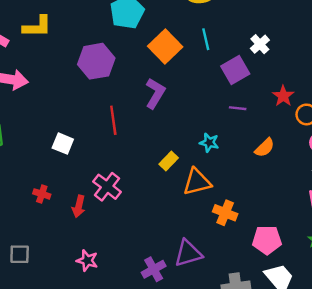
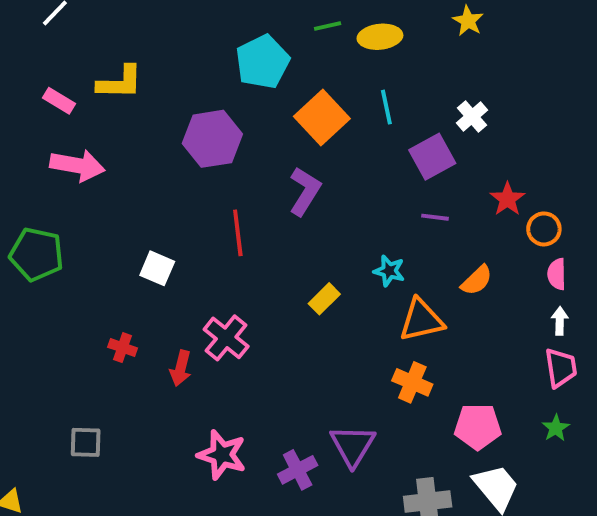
orange triangle: (197, 182) -> (421, 320), moved
purple triangle: (188, 253) -> (353, 446), turned -44
pink star: (87, 261) -> (222, 455), moved, size x1.4

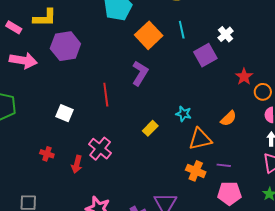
purple hexagon: (212, 139) -> (65, 46), moved
purple line: (435, 217) -> (224, 165), moved

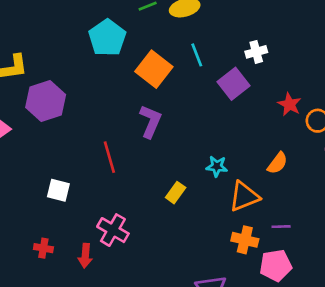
white cross: (226, 34) -> (256, 52), turned 35
pink pentagon: (229, 193) -> (276, 265), moved

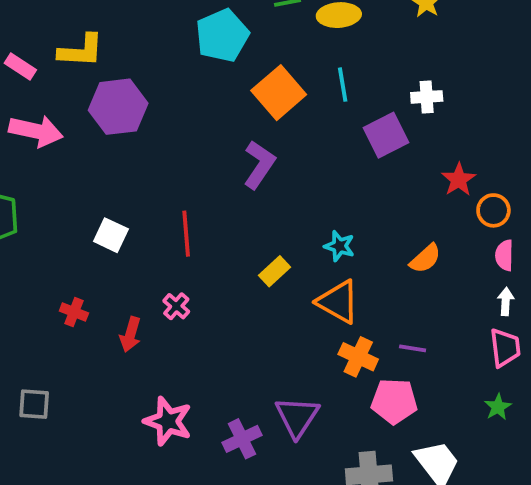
red line: (109, 157) -> (186, 234), moved
orange triangle: (244, 196) -> (338, 302), moved, turned 40
pink cross: (113, 230) -> (176, 306), size x0.6

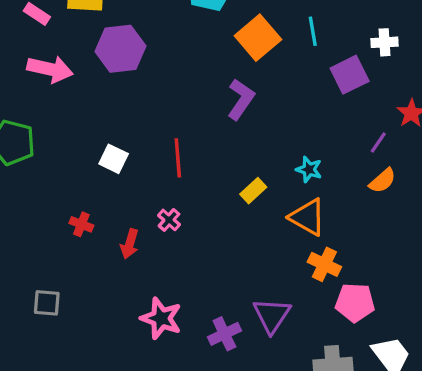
purple line: (413, 348) -> (378, 142), moved, turned -65

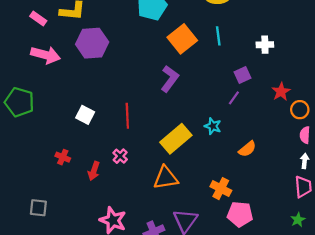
purple square: (350, 75) -> (243, 75), moved, size x0.7
purple line: (378, 142) -> (234, 98), moved
orange semicircle: (382, 181) -> (247, 149), moved
yellow rectangle: (253, 191) -> (176, 139), size x1.8
orange triangle: (308, 217) -> (166, 178), moved, turned -40

